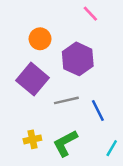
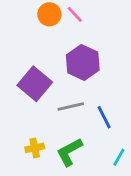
pink line: (90, 14) -> (75, 14), moved
orange circle: (40, 39) -> (49, 14), moved

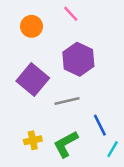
orange circle: (49, 14) -> (32, 26), moved
blue line: (104, 117) -> (100, 125), moved

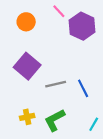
purple hexagon: (78, 59) -> (82, 26), moved
blue line: (100, 125) -> (83, 88), moved

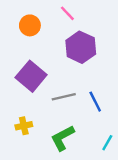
purple hexagon: (82, 26) -> (81, 47), moved
yellow cross: (27, 117) -> (24, 126), moved

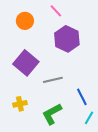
blue line: (95, 102) -> (82, 97), moved

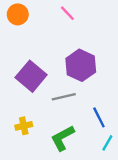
orange circle: (25, 21) -> (18, 14), moved
purple hexagon: (67, 39) -> (81, 65), moved

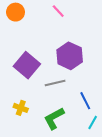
yellow cross: (24, 126) -> (21, 108), turned 32

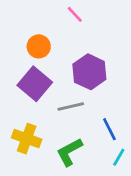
orange circle: (16, 12) -> (39, 46), moved
yellow cross: (21, 108) -> (27, 139), size x1.5

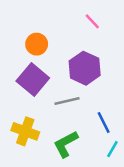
pink line: (75, 14) -> (92, 21), moved

